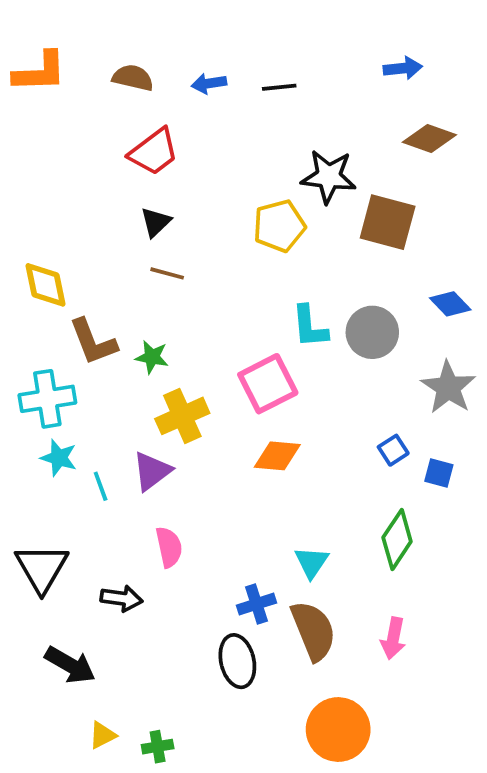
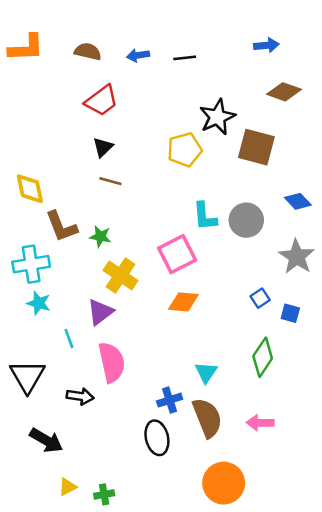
black star: (329, 177) -> (217, 117), turned -30
yellow cross: (182, 416) -> (120, 276), turned -32
cyan line: (101, 486) -> (69, 338), moved
pink semicircle: (169, 547) -> (112, 362), size x1.5
pink arrow: (393, 638) -> (260, 423), turned 80

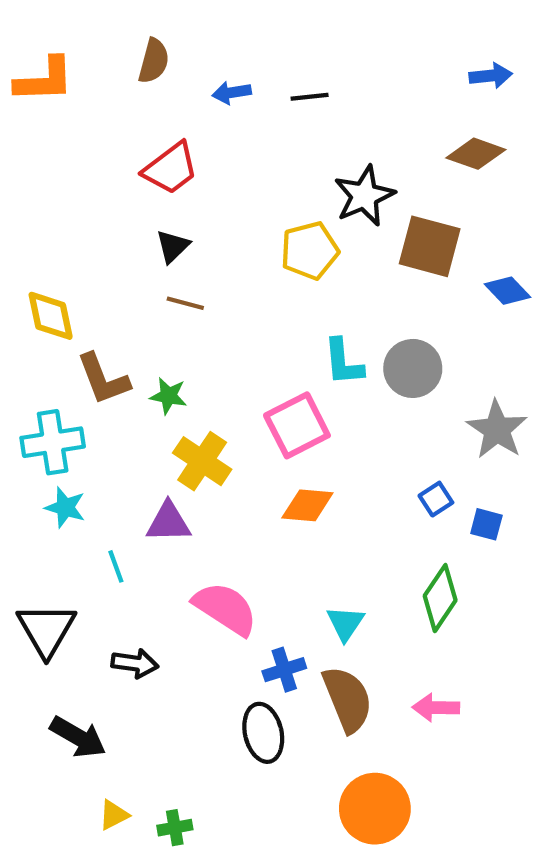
blue arrow: (266, 45) -> (491, 76), moved
brown semicircle: (88, 52) -> (154, 61), moved, turned 92
blue diamond: (298, 201) -> (508, 291), moved
purple triangle: (100, 312) -> (168, 522), turned 36
pink semicircle: (112, 362) -> (225, 609), moved, turned -45

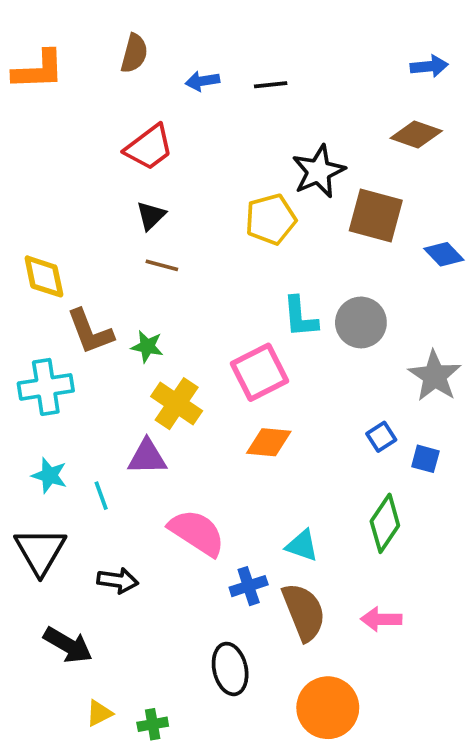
cyan star: (65, 507) -> (49, 475), moved
cyan triangle: (345, 623) -> (302, 545), turned -45
black ellipse: (263, 733) -> (230, 669), moved

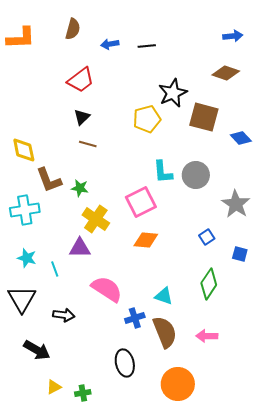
blue square: (425, 459) -> (240, 254), moved

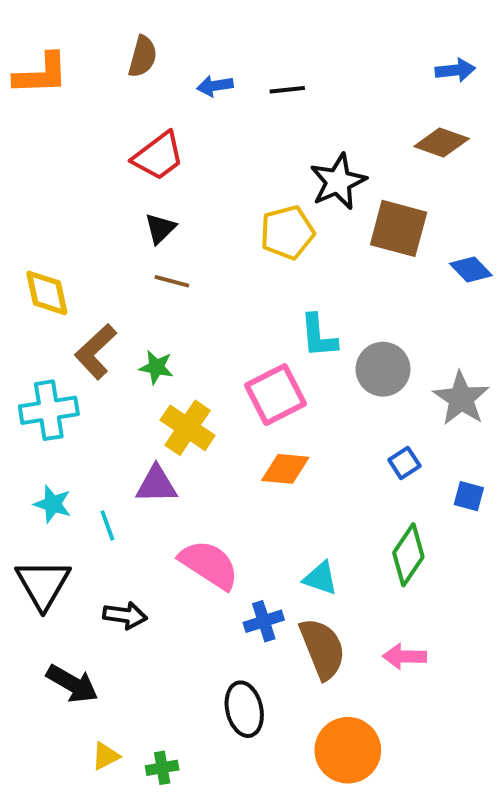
gray circle: (196, 175) -> (383, 369), moved
brown L-shape: (49, 180) -> (96, 352), turned 68

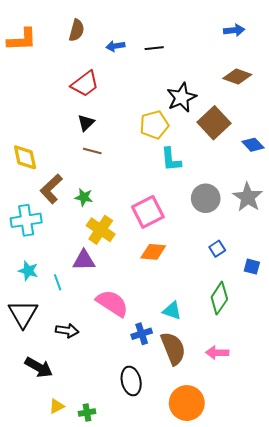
blue arrow: (455, 70) -> (234, 30), moved
brown square: (399, 228) -> (214, 123), turned 32
cyan L-shape: (318, 336) -> (171, 159), moved
gray star: (461, 398) -> (248, 197), moved

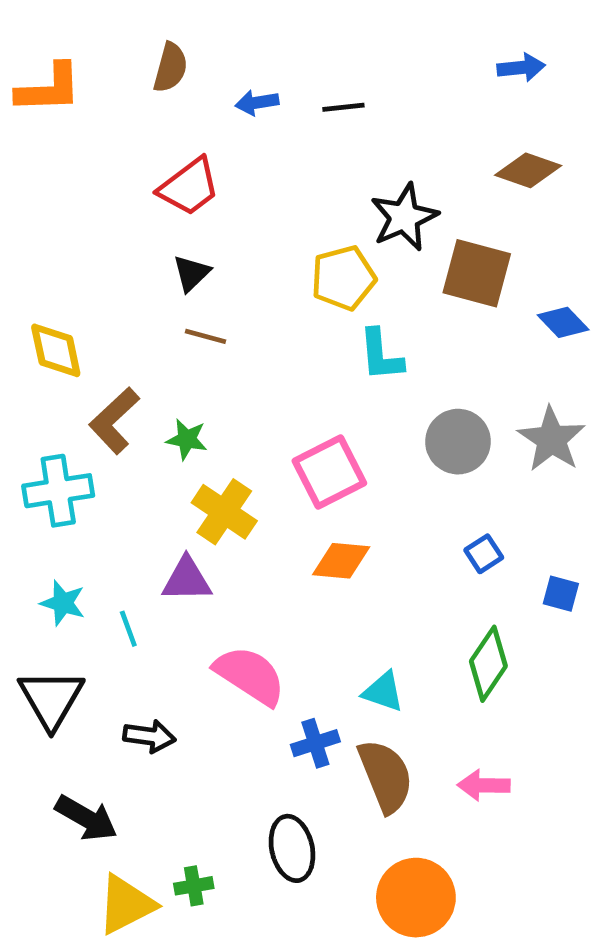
brown square: (214, 123) -> (477, 273), turned -32
yellow triangle: (57, 406) -> (126, 905), size x1.8
green cross: (87, 412) -> (194, 886), moved

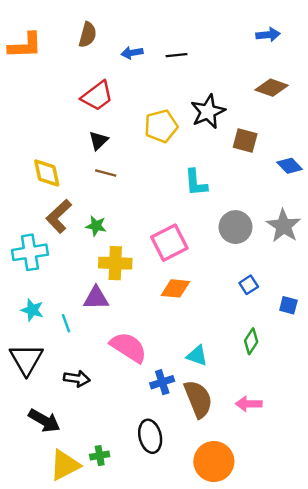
brown square: (477, 273) -> (245, 141), size x0.7
yellow pentagon: (343, 278) -> (161, 126), moved
yellow diamond: (56, 350) -> (47, 173), moved
yellow cross: (224, 512) -> (115, 263), turned -32
green diamond: (488, 664) -> (251, 341), size x0.7

